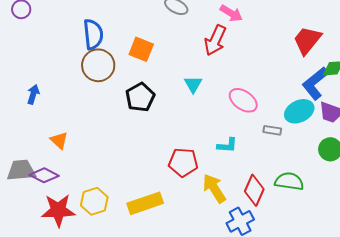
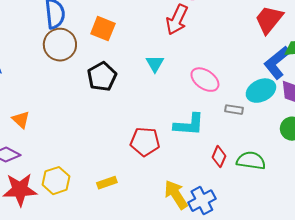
cyan L-shape: (227, 145) -> (189, 125), size x1.5
yellow arrow: (214, 188) -> (176, 195), moved
red diamond: (254, 190) -> (219, 157), moved, size x0.7
yellow rectangle: (145, 203) -> (107, 183), size x0.6

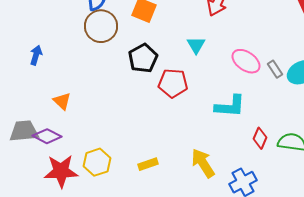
gray rectangle: (234, 110) -> (275, 69), moved, turned 48
red pentagon: (145, 142) -> (173, 83), moved
yellow arrow: (176, 195) -> (203, 163), moved

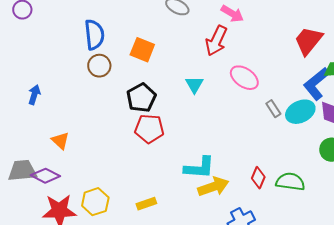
brown circle: (101, 26) -> (99, 66), size x0.7
pink ellipse: (246, 61) -> (244, 78), moved
red pentagon: (173, 83) -> (149, 129), moved
cyan L-shape: (230, 106) -> (199, 168), moved
yellow arrow: (203, 163) -> (213, 187), moved, turned 104

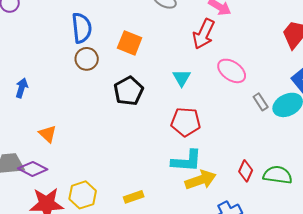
red pentagon: (149, 129) -> (186, 122), moved

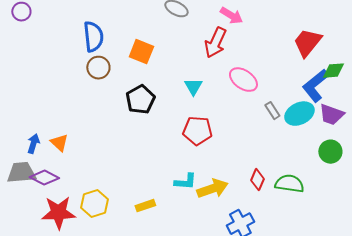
blue arrow: (22, 88) -> (33, 144), moved
cyan L-shape: (187, 161) -> (185, 182), moved, size x0.7

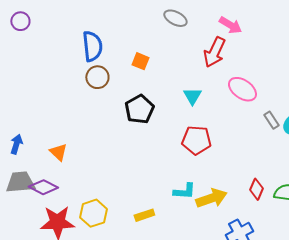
orange square: (141, 52) -> (140, 61), size x0.7
blue arrow: (33, 144) -> (16, 144), moved

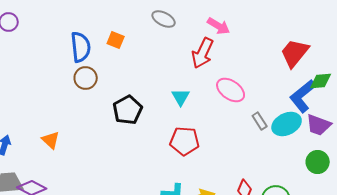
orange square: (140, 61) -> (116, 40), moved
orange triangle: (58, 152) -> (51, 140), moved

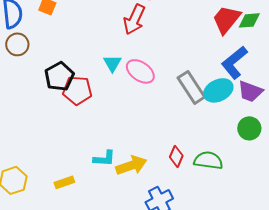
green diamond: (321, 81) -> (249, 20), moved
pink ellipse: (231, 90) -> (140, 71), moved
gray rectangle: (260, 121) -> (191, 87), size x1.8
red pentagon: (185, 141) -> (77, 90), moved

